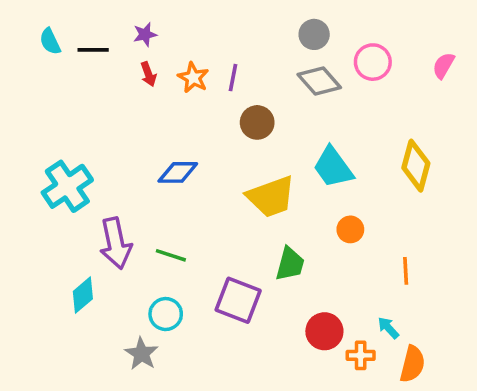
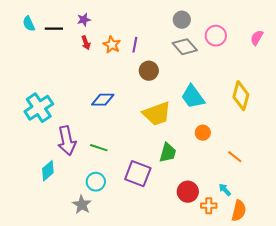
orange line: (406, 271) -> (235, 157), turned -49

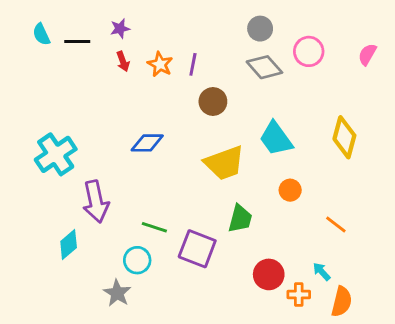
green line: (99, 148) -> (154, 227), moved

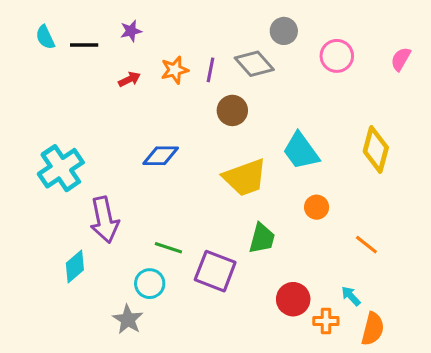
red arrow: (123, 61) -> (129, 79), moved, turned -96
orange star: (160, 64) -> (175, 70), turned 30
gray diamond: (264, 67) -> (254, 64), moved

